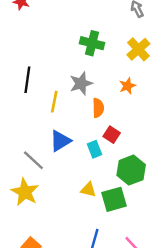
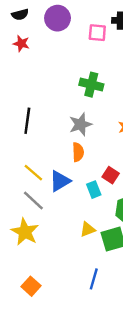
yellow line: (54, 102) -> (33, 173), moved, turned -60
orange semicircle: (98, 108) -> (78, 152), moved
yellow triangle: (88, 190) -> (88, 229), turned -35

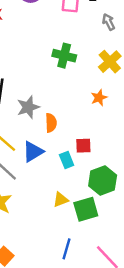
gray star: (80, 124) -> (28, 107), moved
red square: (111, 175) -> (83, 146), turned -35

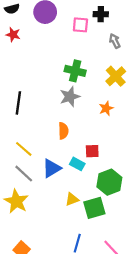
gray star: (28, 107) -> (70, 97), moved
blue triangle: (33, 152) -> (52, 168), moved
cyan rectangle: (67, 160) -> (77, 164), turned -40

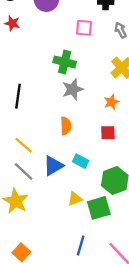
pink square: (80, 25) -> (84, 28), moved
green cross: (75, 71) -> (65, 62), moved
red square: (92, 151) -> (108, 133), moved

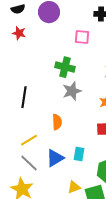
orange semicircle: (66, 126) -> (57, 122), moved
yellow line: (24, 145) -> (29, 140), turned -72
cyan rectangle: (81, 161) -> (79, 154), turned 72

